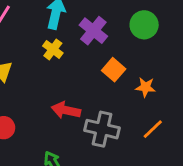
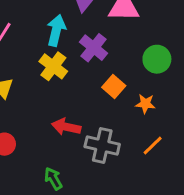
green circle: (144, 25) -> (157, 59), moved
yellow cross: (53, 49) -> (53, 66), size x1.4

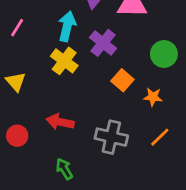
red arrow: (66, 127) -> (60, 122), moved

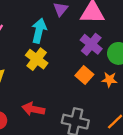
purple cross: (103, 43) -> (91, 44), moved
orange star: (153, 97) -> (109, 80), moved

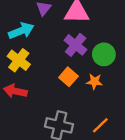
cyan arrow: (39, 31) -> (21, 31), turned 55
red arrow: (33, 109) -> (15, 91), moved

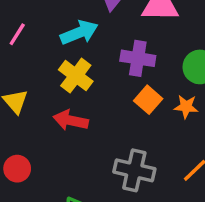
purple cross: (76, 45) -> (138, 58), moved, turned -30

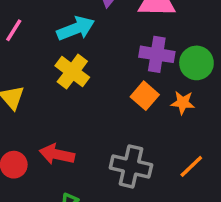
purple cross: (138, 58) -> (157, 54), moved
red arrow: (71, 120) -> (57, 154), moved

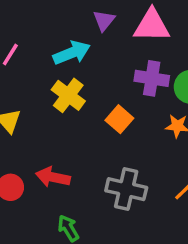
orange square: (145, 96) -> (119, 119), moved

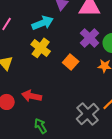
purple cross: (152, 78) -> (90, 38), turned 36
gray cross: (126, 189) -> (88, 114), moved, turned 35

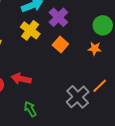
purple cross: (90, 38) -> (58, 17), moved

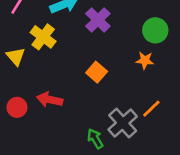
yellow cross: (30, 30) -> (43, 37), moved
orange square: (60, 44) -> (97, 72), moved
green arrow: (30, 109) -> (95, 139), moved

